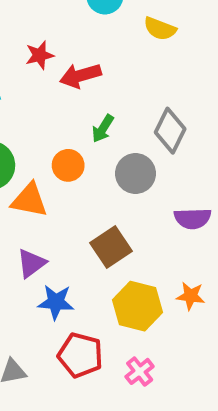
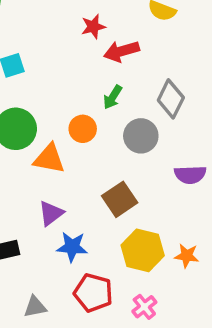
red star: (40, 55) -> (93, 27), moved
red arrow: (80, 76) -> (121, 51), moved
orange star: (191, 296) -> (187, 256), moved

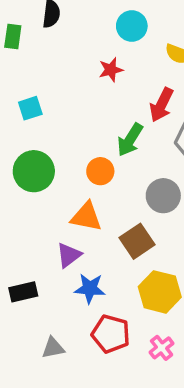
red arrow: (121, 51) -> (162, 105), moved, turned -48
green arrow: (113, 97) -> (130, 140), size x1.4
gray circle: (141, 136) -> (163, 196), moved
orange triangle: (49, 159) -> (86, 217), moved

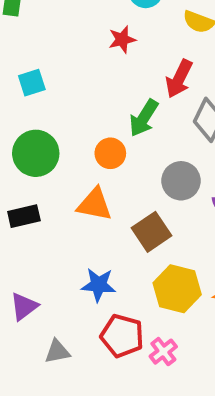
purple triangle: (69, 255) -> (24, 306), moved
black rectangle: (23, 292) -> (24, 216), moved
pink cross: (162, 348) -> (163, 352), moved

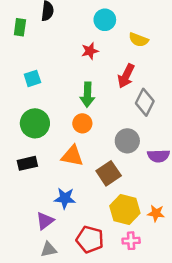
green arrow: (144, 118) -> (87, 95), moved, turned -30
blue star: (99, 285) -> (65, 198), moved
purple triangle: (24, 306) -> (45, 221), moved
pink cross: (163, 352) -> (131, 241), moved, turned 35

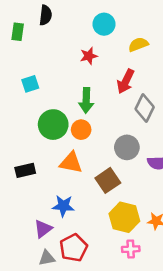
yellow semicircle: (139, 40) -> (138, 44), turned 138
green circle: (35, 123) -> (53, 125), moved
red pentagon: (90, 239) -> (73, 248), moved, turned 30

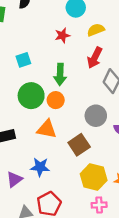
yellow semicircle: (138, 44) -> (96, 30), moved
cyan square: (30, 84) -> (23, 60), moved
purple triangle: (43, 229) -> (14, 179), moved

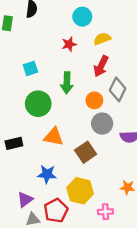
orange circle: (56, 100) -> (94, 100), moved
yellow hexagon: (94, 177) -> (80, 191), moved
purple triangle: (14, 179) -> (25, 200), moved

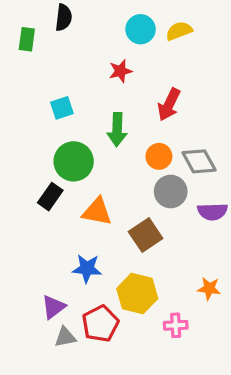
yellow semicircle: (102, 39) -> (179, 31), moved
gray diamond: (118, 89) -> (199, 161), moved, turned -55
black rectangle: (14, 143) -> (50, 197), moved, turned -42

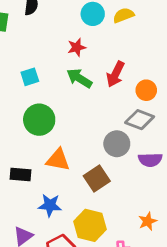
green arrow: (117, 130) -> (79, 78), moved, turned 120
orange circle: (159, 156) -> (146, 90), moved
gray diamond: (199, 161) -> (140, 120), turned -40
black rectangle: (50, 197) -> (20, 175), moved, turned 60
orange star: (209, 289) -> (148, 221), turned -30

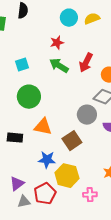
blue star: (50, 205) -> (47, 160), moved

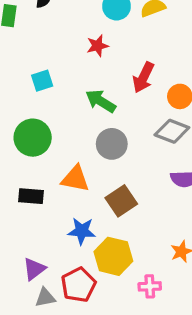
green arrow: (59, 66) -> (101, 101), moved
green circle: (29, 97) -> (33, 138), moved
gray circle: (87, 115) -> (112, 144), moved

